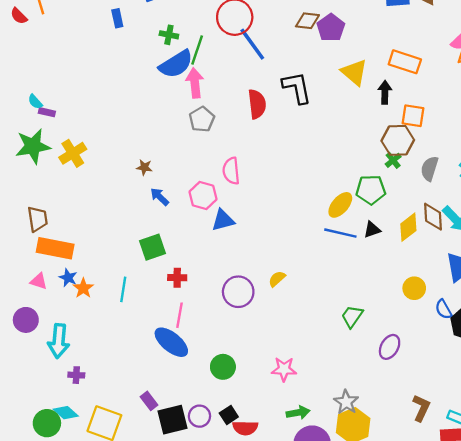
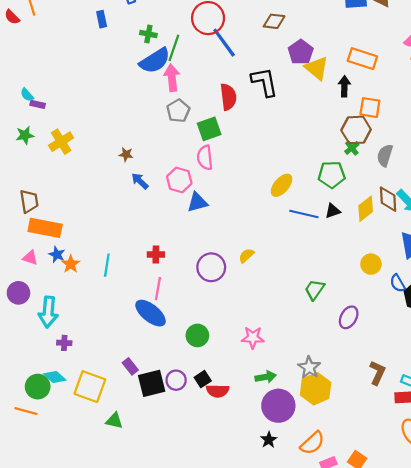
purple pentagon: (331, 28) -> (301, 52), moved
green star: (33, 146) -> (25, 135), size x0.6
yellow ellipse: (340, 205) -> (282, 185), moved
green square: (153, 247) -> (209, 129), moved

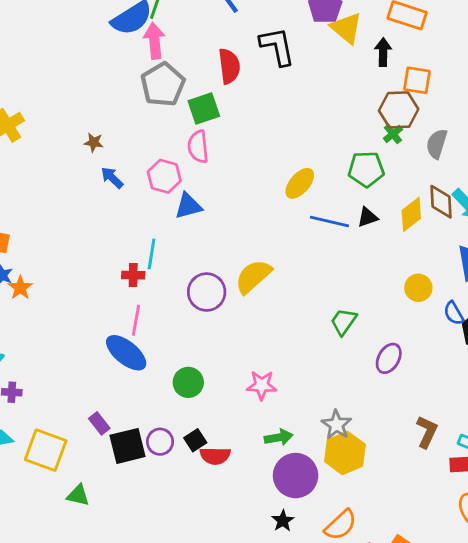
gray pentagon: (178, 111) -> (163, 85), size x1.4
yellow semicircle: (246, 256) -> (253, 276), size x1.8
cyan line: (107, 265) -> (152, 254), moved

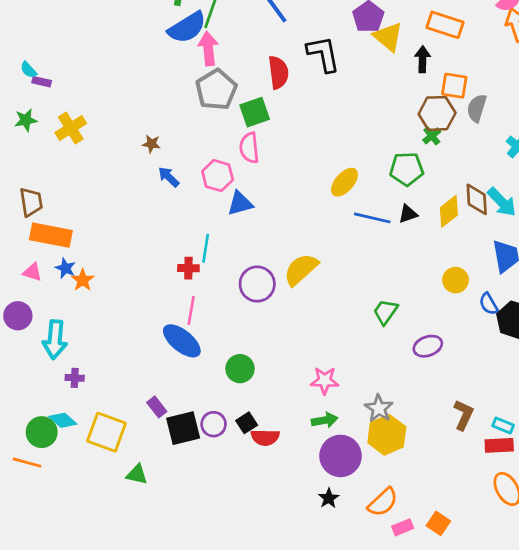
gray semicircle: (437, 144) -> (477, 108), moved
purple ellipse: (389, 358) -> (428, 346), turned 40
pink star: (262, 385) -> (325, 381), moved

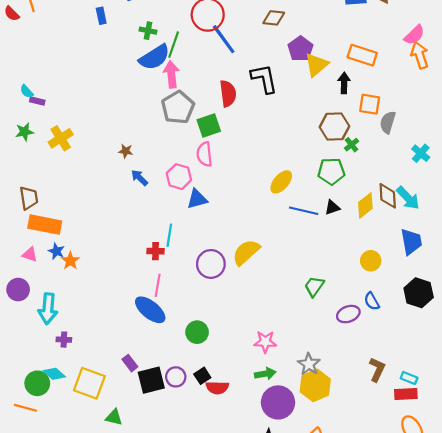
yellow triangle: (388, 37) -> (316, 65), turned 40
brown hexagon: (437, 113) -> (334, 127), moved
blue semicircle: (489, 304) -> (372, 301), moved

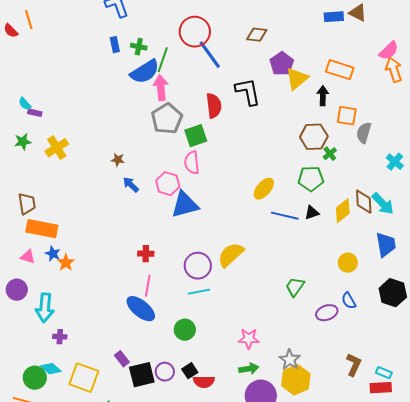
blue rectangle: (101, 16) -> (115, 45), moved
blue triangle: (197, 199) -> (185, 205), size x1.4
cyan line: (169, 235) -> (199, 292), moved, turned 70

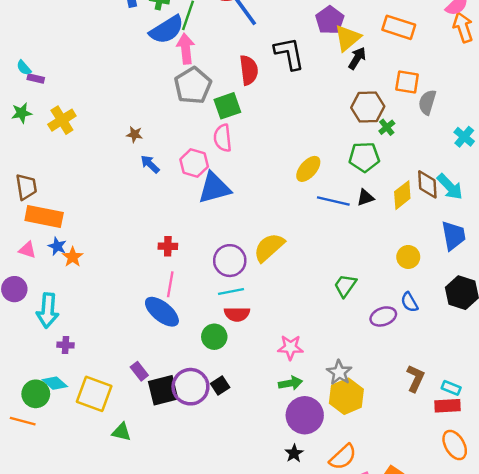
black arrow: (323, 96) -> (357, 58), moved, turned 30
purple circle: (165, 372) -> (190, 387), size x1.6
red semicircle: (204, 382) -> (237, 314), moved

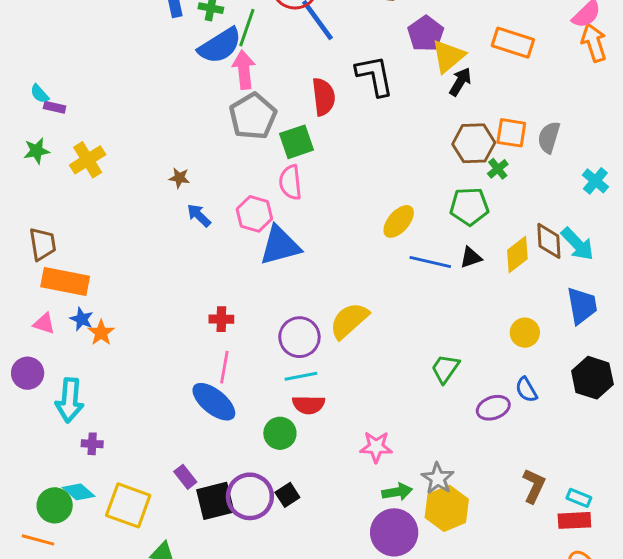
orange square: (407, 82) -> (511, 133), moved
green arrow: (290, 383) -> (397, 492), moved

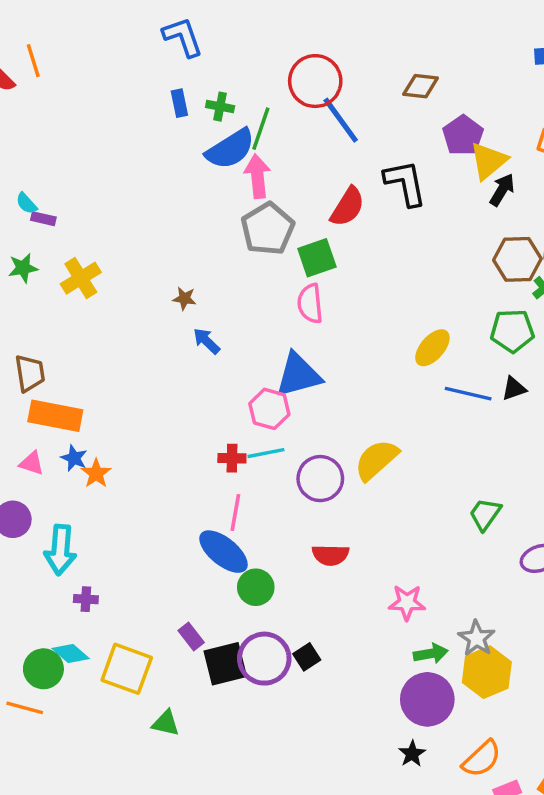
red semicircle: (324, 97) -> (347, 207), turned 39
pink hexagon: (254, 214) -> (269, 409), moved
cyan line: (301, 376) -> (266, 453), moved
green circle: (280, 433) -> (256, 587), moved

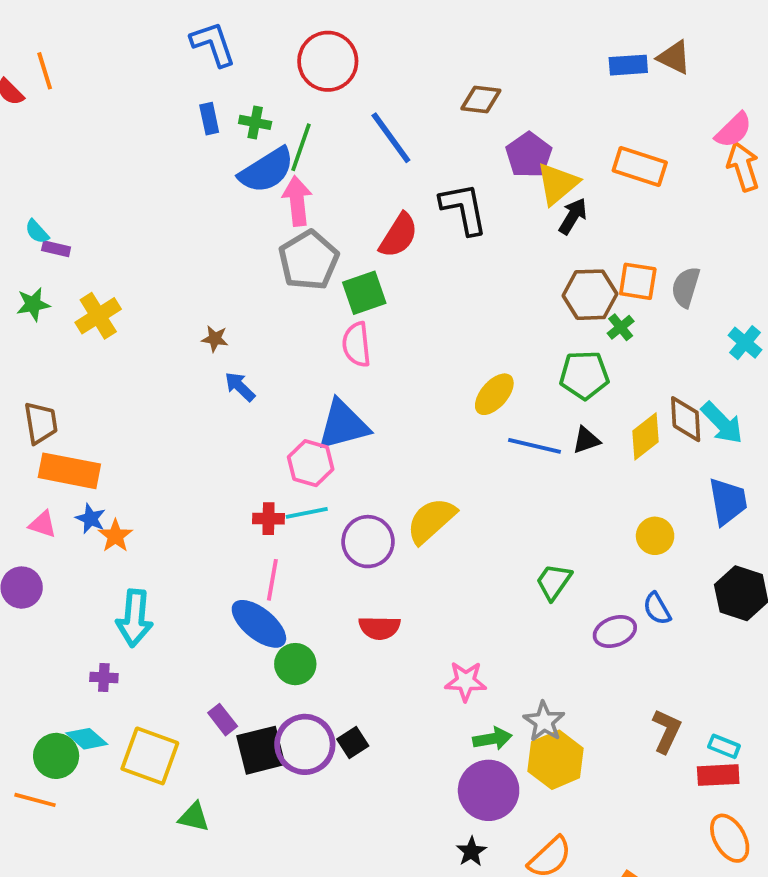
red circle: (315, 81) -> (328, 61), moved
cyan arrow: (60, 550) -> (135, 618), moved

